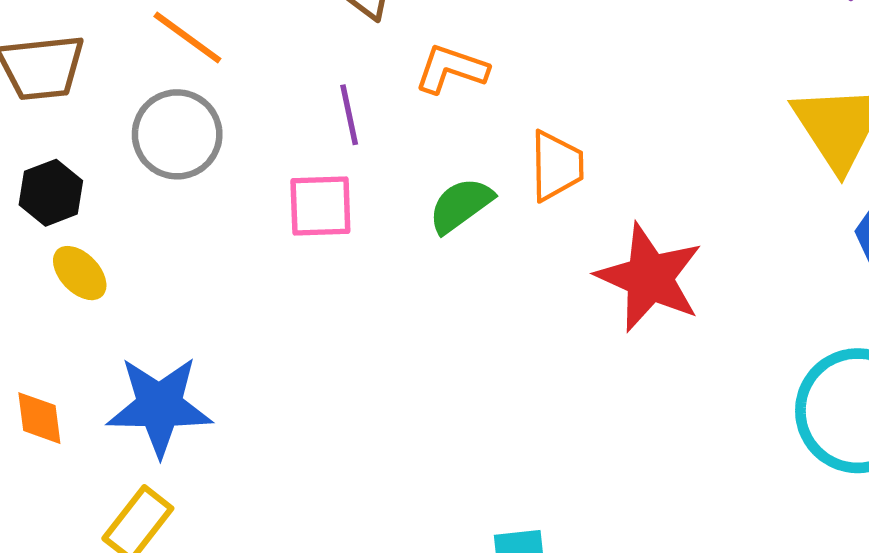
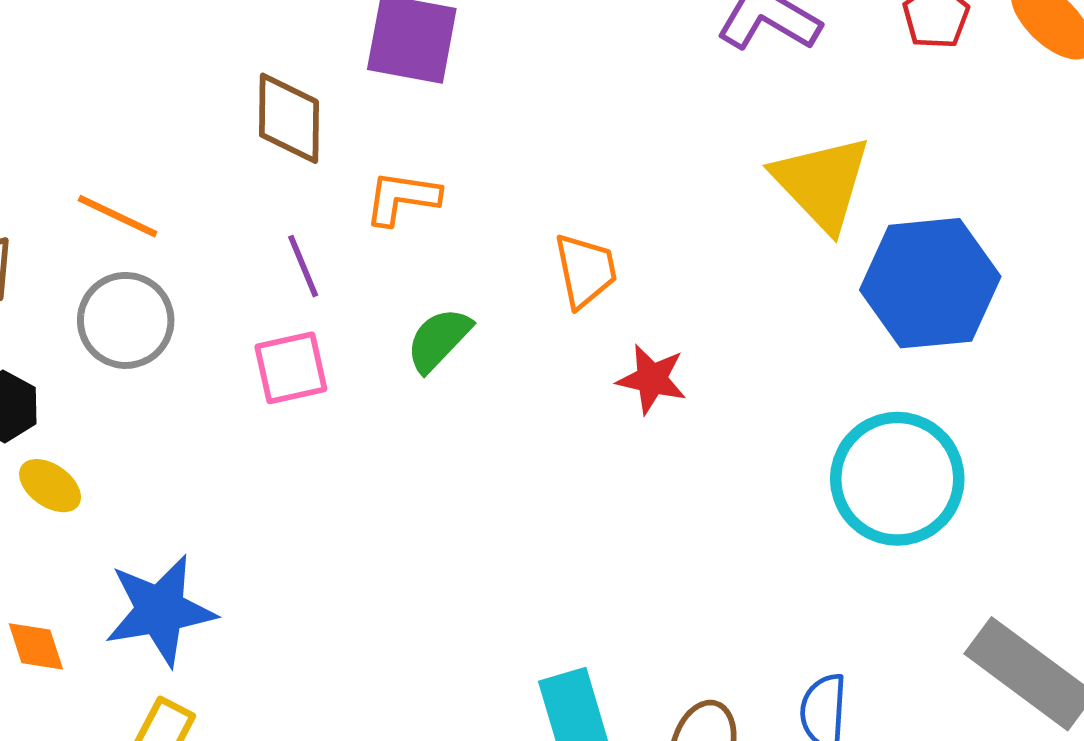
orange trapezoid: (556, 166) -> (585, 270), moved
red star: (649, 278) -> (652, 379), size x0.6

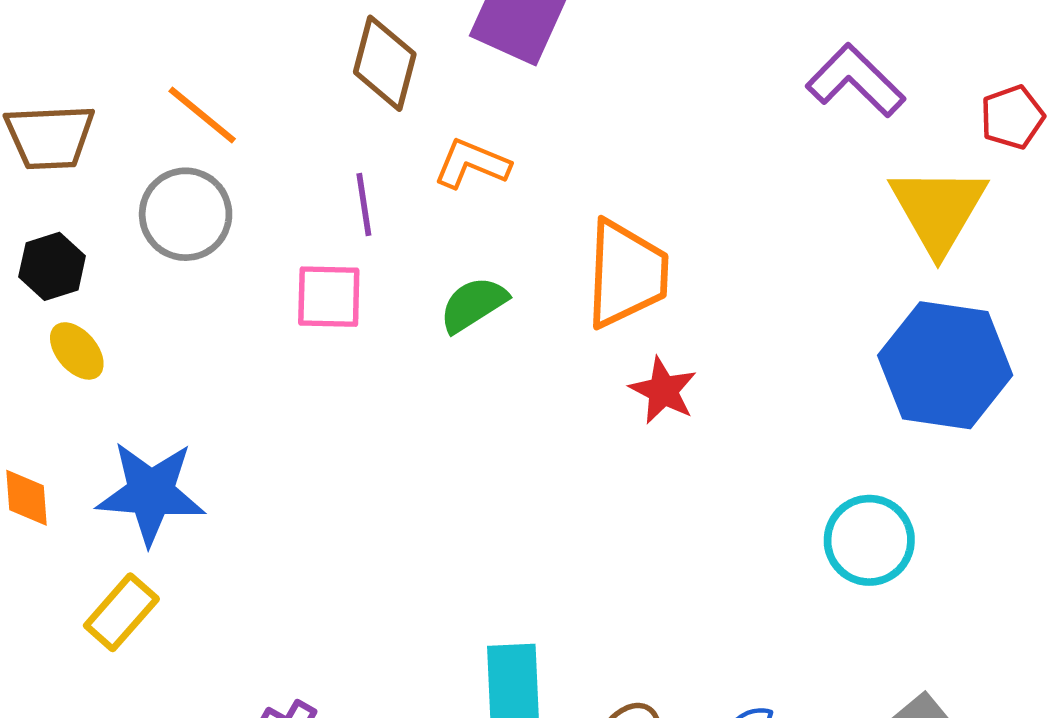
yellow triangle: (822, 183) -> (938, 210), moved
orange trapezoid: (585, 270) -> (626, 274), size x1.5
cyan circle: (897, 479) -> (869, 540), size x0.7

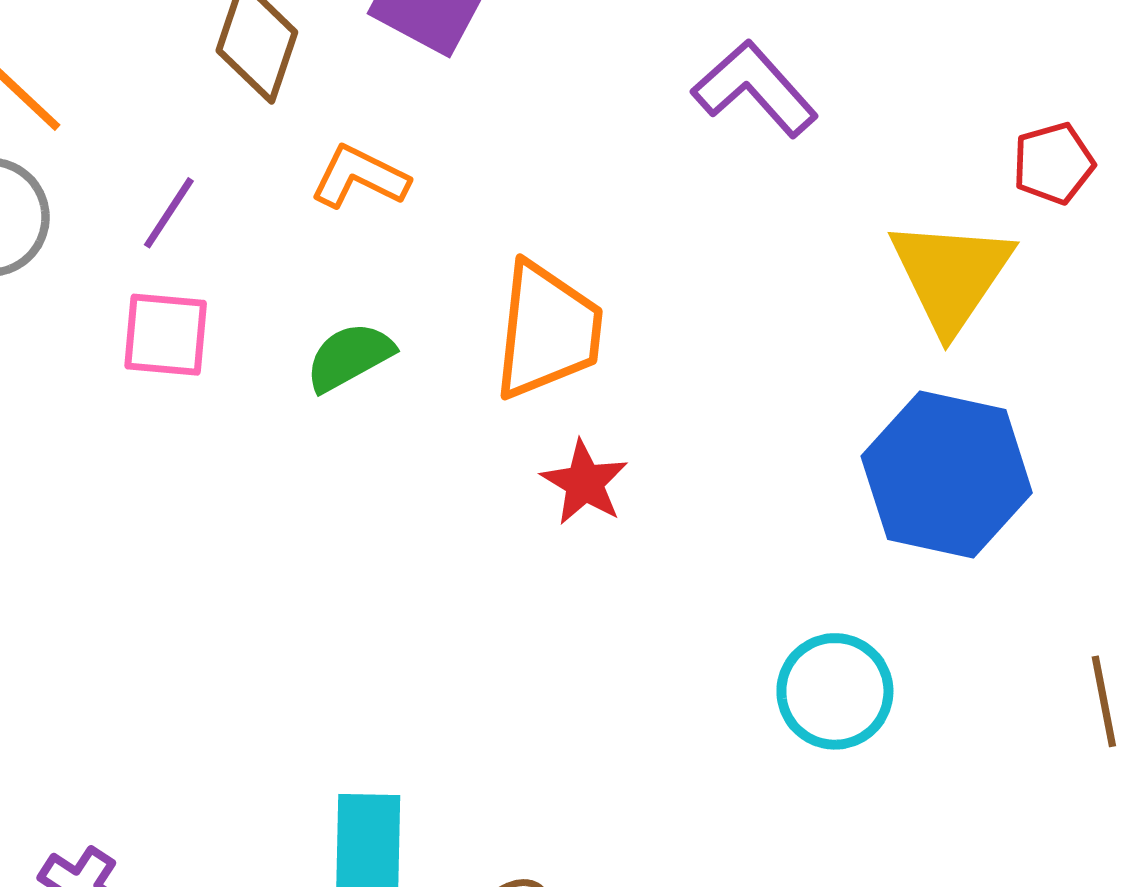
purple L-shape: (856, 80) -> (755, 89), moved
purple line: (364, 204) -> (169, 213), moved, turned 38

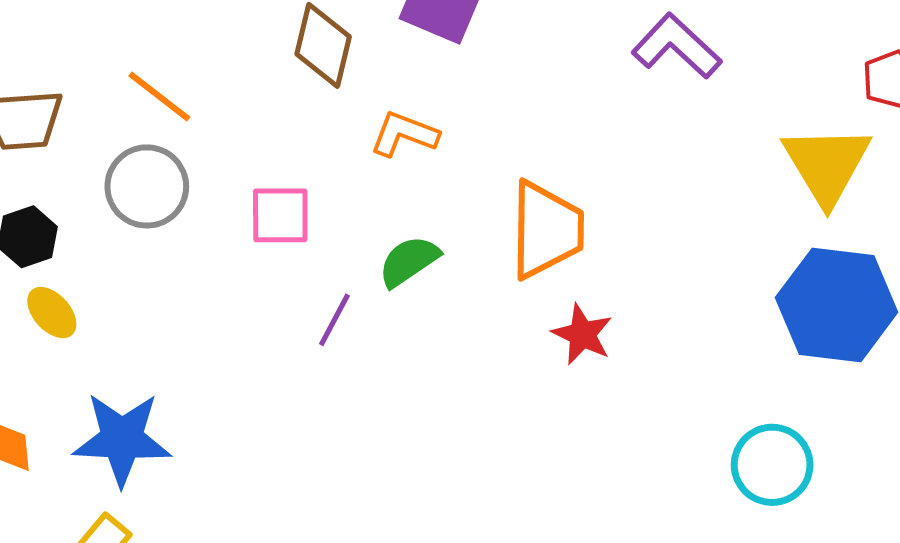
purple line: (169, 213) -> (334, 320), moved
pink square: (166, 335) -> (280, 215), moved

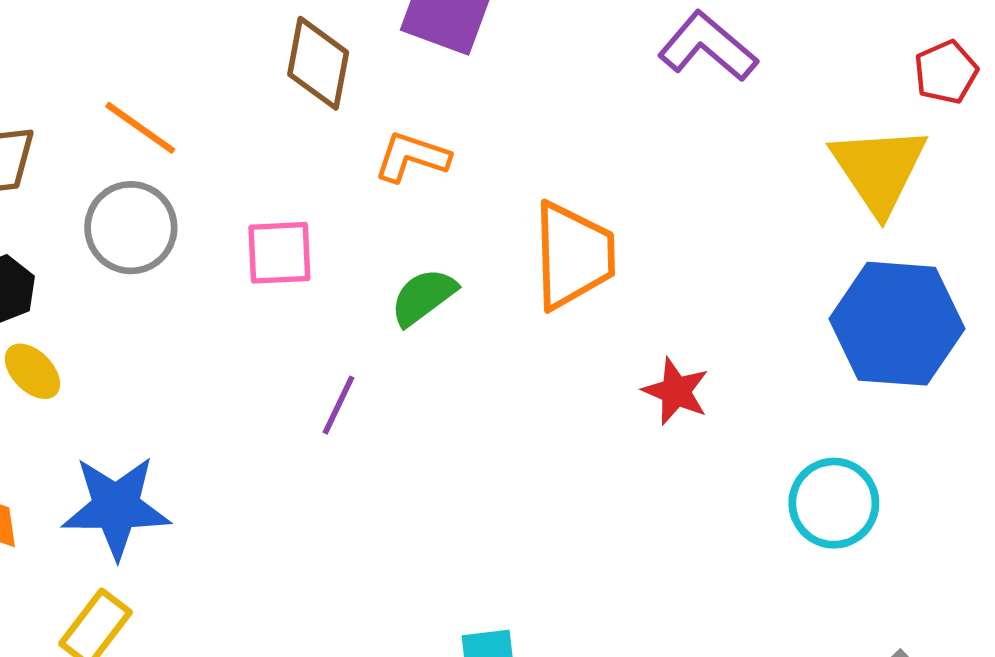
purple line: (334, 320) -> (338, 405), moved
red star: (582, 334) -> (676, 391), moved

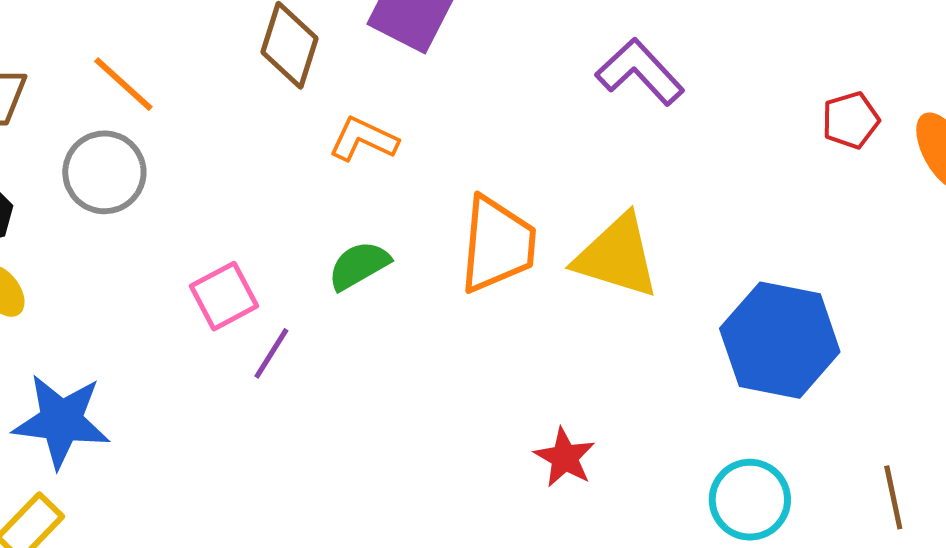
yellow triangle: (879, 169) -> (617, 256), moved, turned -46
pink square: (279, 253) -> (224, 296), moved, turned -32
red star: (676, 391) -> (565, 457), moved
cyan circle: (834, 503) -> (750, 500), moved

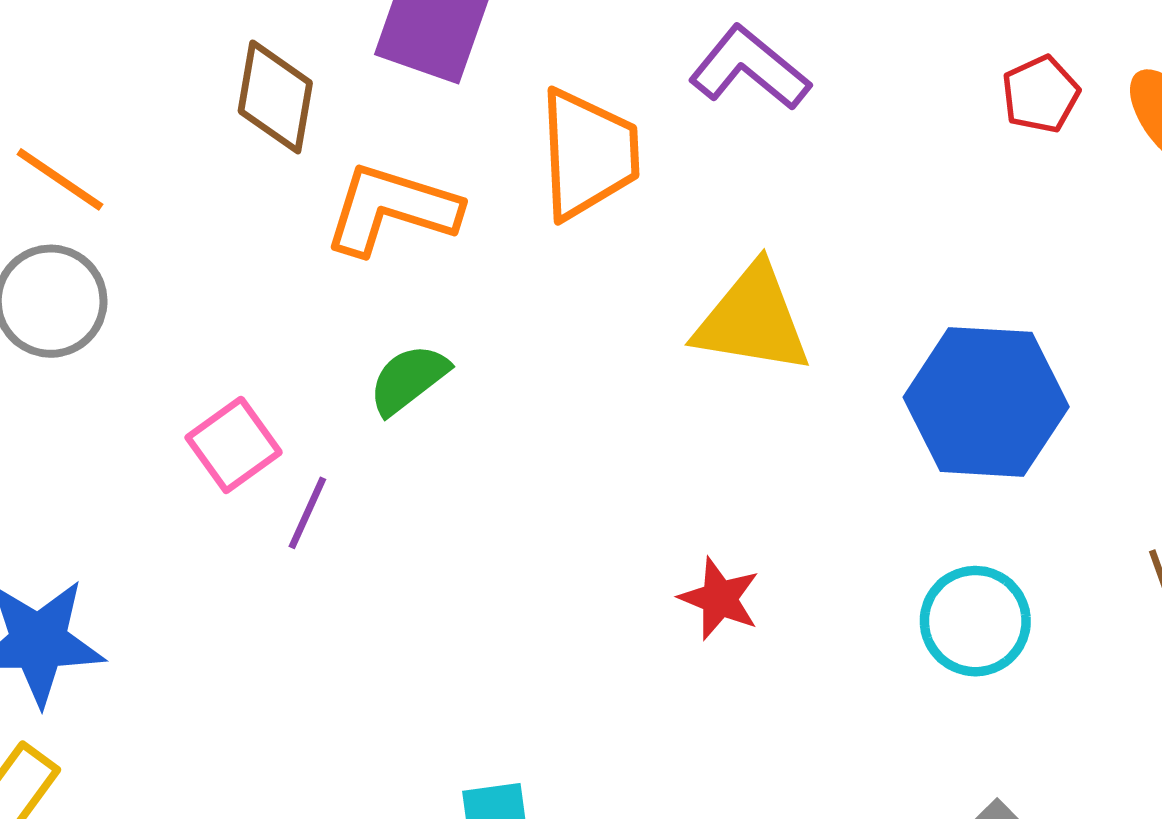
orange L-shape: (363, 139) -> (392, 209), size x1.5
orange trapezoid: (497, 245) -> (588, 154), moved

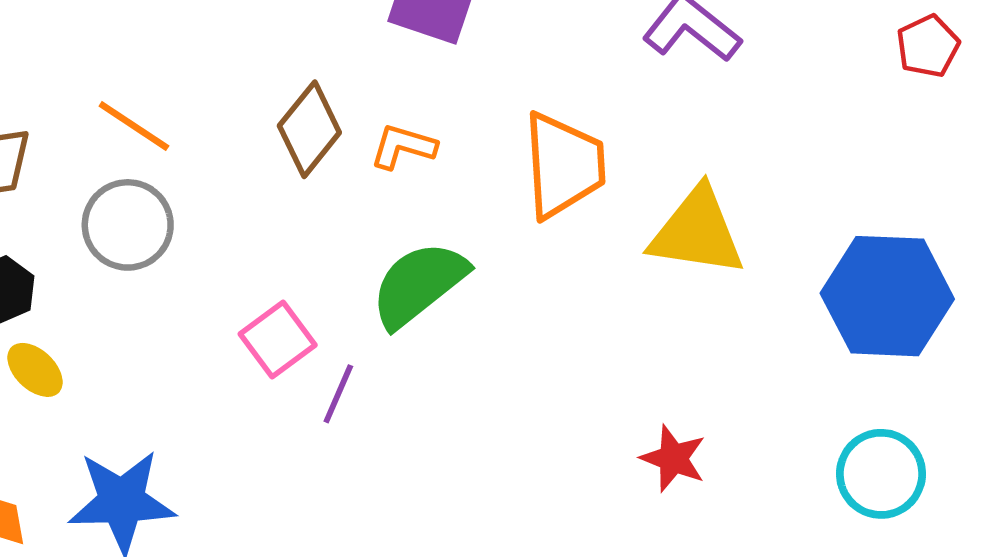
brown diamond: (275, 97) -> (309, 129), moved, turned 30
orange trapezoid: (588, 154) -> (564, 165), moved
orange L-shape: (392, 209) -> (403, 146), size x0.6
green semicircle: (409, 379) -> (419, 284), size x1.5

